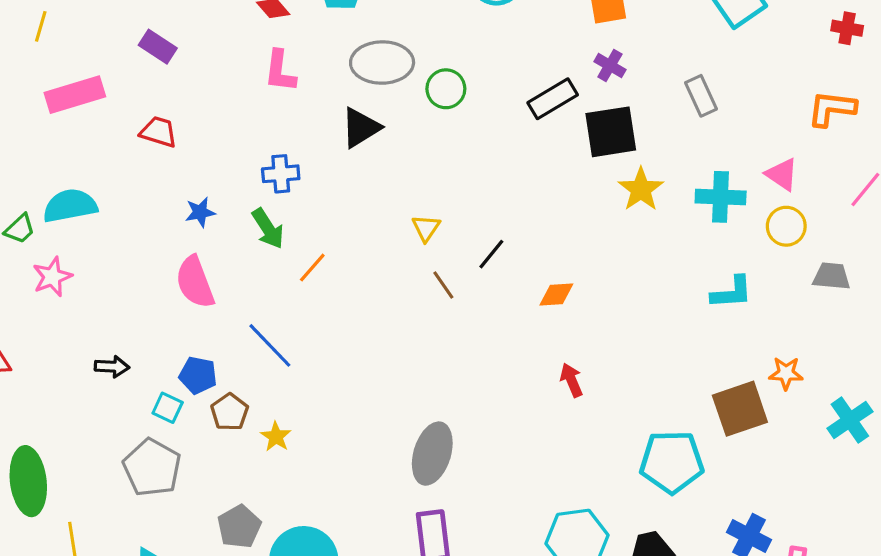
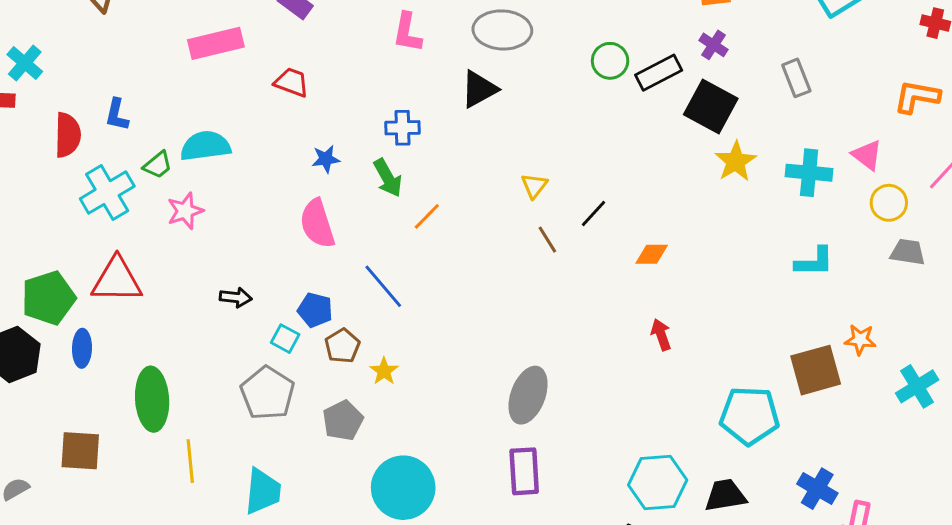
green circle: (446, 89) -> (610, 61), moved
black square: (611, 132) -> (711, 106), turned 34
yellow circle: (786, 226) -> (889, 203), moved
gray pentagon: (239, 527) -> (343, 420), moved

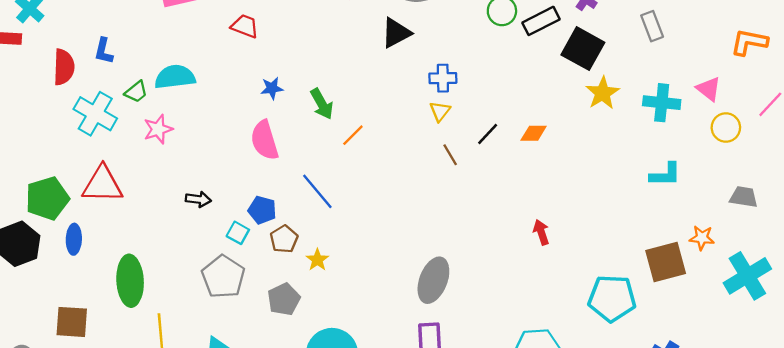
blue cross: (403, 128) -> (443, 78), moved
cyan cross: (107, 193) -> (95, 114), turned -30
gray trapezoid: (908, 252) -> (744, 197), moved
orange diamond: (652, 254) -> (534, 133), moved
cyan cross: (917, 386) -> (747, 276), size x1.4

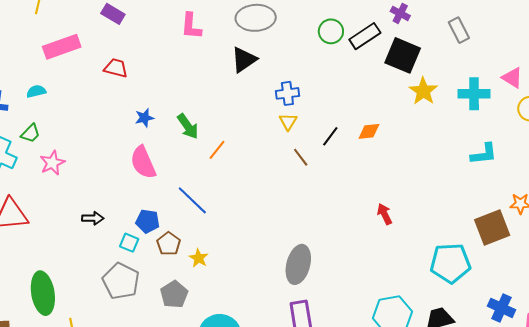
cyan semicircle: (175, 77) -> (36, 91), moved, size x0.6

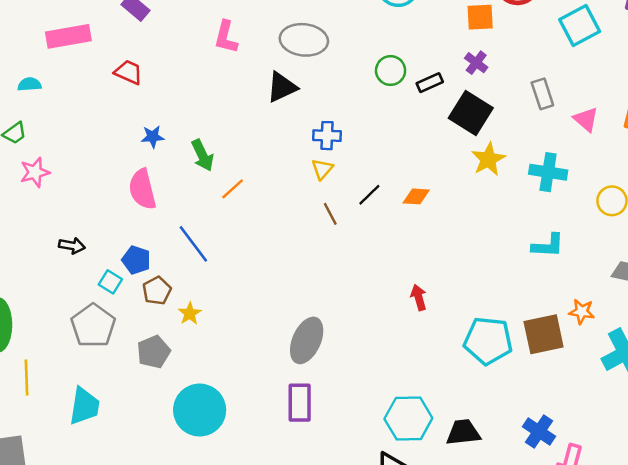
black rectangle: (365, 36) -> (430, 83), size x0.7
pink triangle: (512, 78) -> (586, 119), moved
cyan pentagon: (450, 263) -> (488, 341), moved

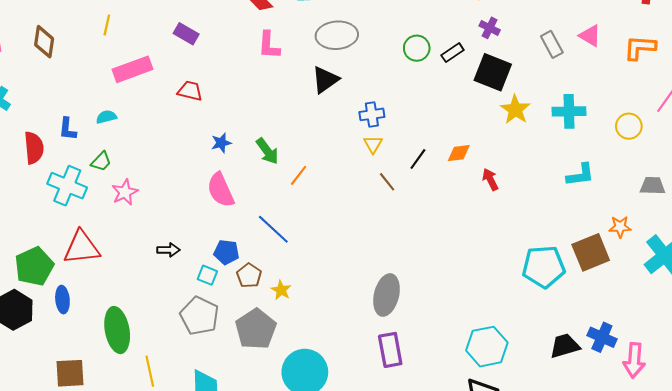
pink triangle: (586, 119) -> (590, 36), moved
red arrow: (419, 297) -> (490, 179), moved
gray pentagon: (154, 352) -> (256, 329), size x1.4
black trapezoid: (463, 432) -> (565, 346), moved

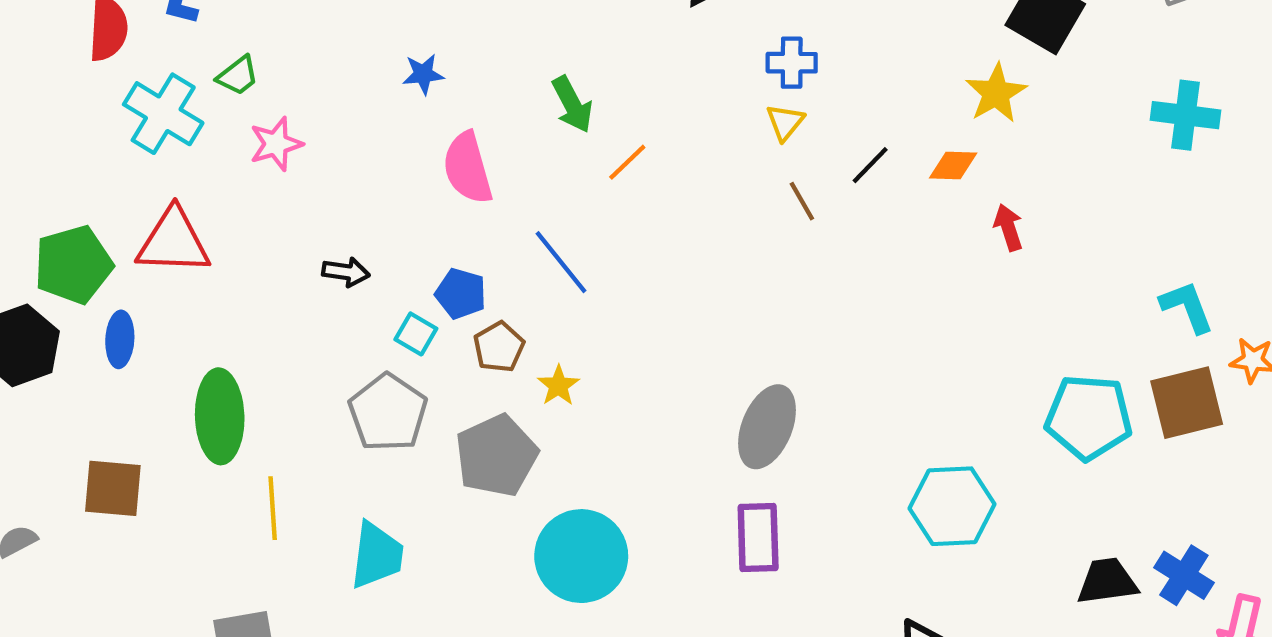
yellow star: (515, 110) -> (996, 93), moved
blue star: (221, 143) -> (423, 74), moved
cyan L-shape: (580, 175) -> (1187, 307), moved, turned -112
cyan hexagon: (487, 347) -> (952, 506), moved

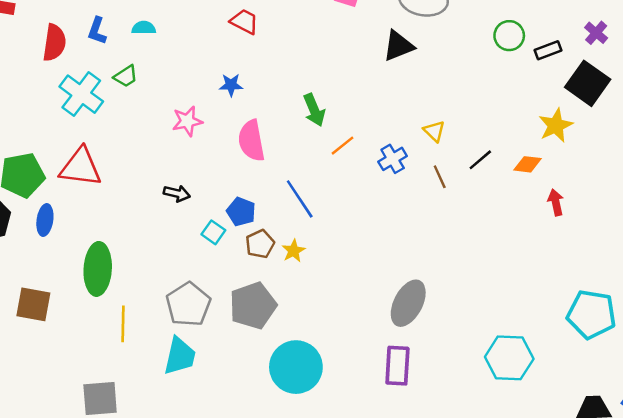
blue cross: (792, 63) -> (393, 159), moved, turned -36
yellow triangle: (785, 122) -> (434, 131), turned -30
pink star: (276, 144) -> (187, 121), moved
yellow star: (558, 386) -> (294, 251), moved
gray pentagon: (388, 413) -> (188, 304), moved

